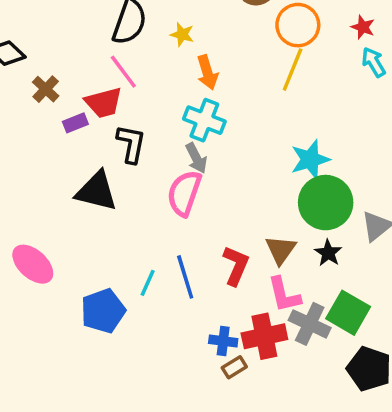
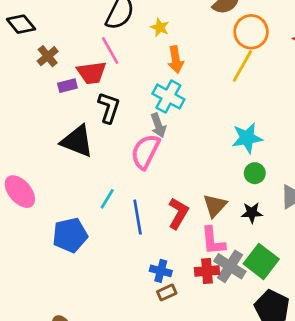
green circle: (326, 203) -> (255, 173), size x0.5
black star: (328, 253) -> (252, 213), turned 30
cyan line: (148, 283) -> (107, 199), moved
red cross: (264, 336) -> (207, 271), moved, size x0.7

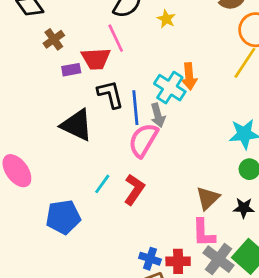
orange arrow: (176, 60) -> (189, 76), moved
black L-shape: (109, 108) -> (110, 94), turned -36
red L-shape: (178, 213) -> (134, 189), moved
blue line: (138, 217) -> (135, 108), moved
red cross: (207, 271) -> (178, 261), moved

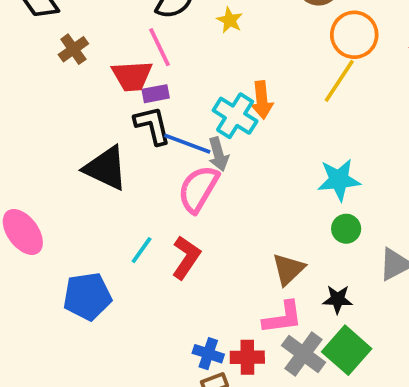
purple rectangle: (71, 70) -> (156, 94), moved
blue line: (135, 108) -> (187, 144), turned -64
black star: (244, 208) -> (338, 299), moved
pink L-shape: (204, 233) -> (283, 318), turned -96

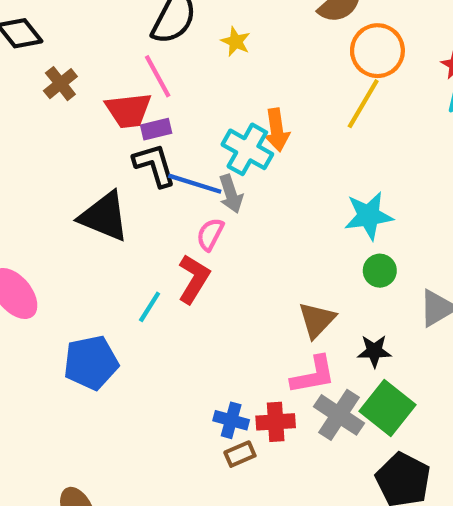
pink semicircle: (198, 189) -> (210, 234), size x0.6
red L-shape: (186, 257) -> (194, 279), moved

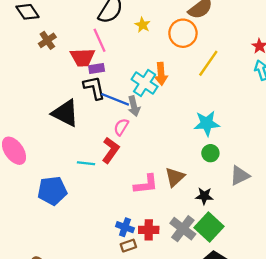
orange circle: (377, 51) -> (183, 33), moved
cyan line: (150, 307) -> (86, 163), turned 60
pink L-shape: (313, 375) -> (146, 184), moved

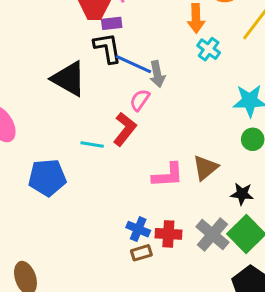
orange arrow: (161, 74) -> (196, 18), moved
cyan cross: (145, 83) -> (209, 49), moved, size x0.7

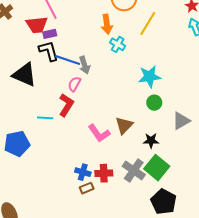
pink L-shape: (168, 175) -> (99, 133), turned 65

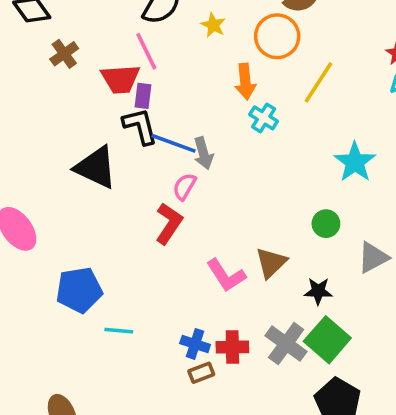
purple rectangle: (50, 34) -> (143, 96), turned -72
cyan star: (149, 77) -> (355, 162), moved, turned -30
cyan line: (45, 118) -> (119, 331), moved

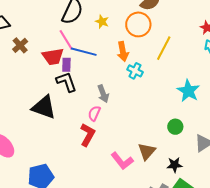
blue line: (173, 143) -> (84, 52), moved

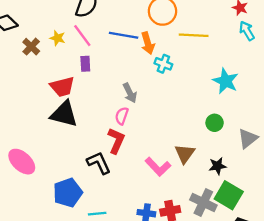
yellow star: (102, 22) -> (57, 38), moved
yellow line: (164, 48) -> (194, 35), turned 70
blue line: (84, 52) -> (124, 35), moved
red trapezoid: (53, 57) -> (62, 87), moved
black L-shape: (66, 82) -> (99, 163), moved

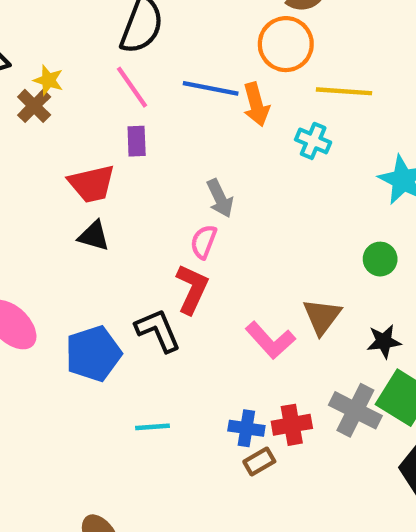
yellow star: (57, 38) -> (48, 80), moved
cyan cross: (163, 64) -> (313, 141), moved
black triangle: (64, 114) -> (94, 236), size x0.6
blue pentagon: (68, 193) -> (93, 354), moved

